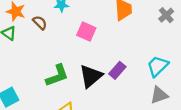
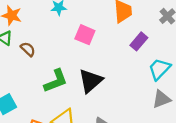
brown semicircle: (40, 23) -> (28, 49), moved
purple rectangle: (117, 70) -> (139, 41), moved

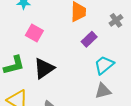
pink square: (85, 35) -> (34, 33), moved

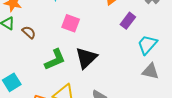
gray triangle: (103, 91) -> (150, 71), turned 36

